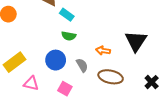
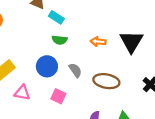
orange arrow: (103, 51) -> (98, 42), moved

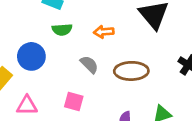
orange arrow: (98, 42) -> (104, 32), moved
blue circle: (47, 66) -> (31, 56), moved

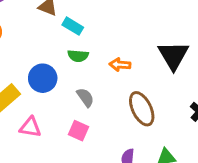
gray semicircle: (89, 64) -> (85, 97), moved
brown ellipse: (131, 71) -> (142, 109), turned 56

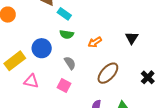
black triangle: (173, 55) -> (132, 38), size x0.6
orange arrow: (120, 65) -> (95, 42), turned -40
brown ellipse: (142, 109) -> (108, 73), turned 65

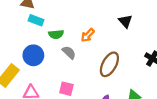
cyan rectangle: (64, 14) -> (36, 20), moved
gray semicircle: (70, 63) -> (69, 52), moved

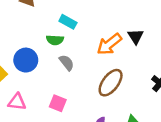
cyan rectangle: (36, 20) -> (68, 22), moved
orange arrow: (88, 35) -> (109, 44), moved, size x1.5

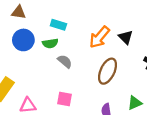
black triangle: (136, 36) -> (126, 37), moved
blue circle: (26, 60) -> (23, 40), moved

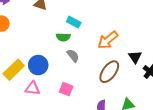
black triangle: (126, 37) -> (135, 57), moved
blue circle: (23, 40) -> (38, 65), moved

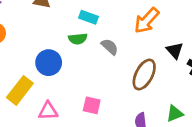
orange arrow: (108, 40) -> (147, 20), moved
gray semicircle: (73, 56) -> (110, 47), moved
blue circle: (38, 65) -> (49, 63), moved

